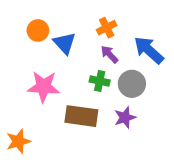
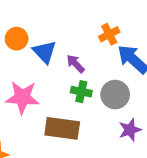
orange cross: (107, 28) -> (109, 34), moved
purple arrow: (109, 54) -> (75, 64), moved
purple star: (125, 117) -> (130, 130), moved

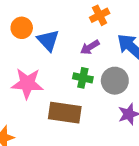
orange cross: (109, 34) -> (100, 15), moved
purple arrow: (75, 64) -> (90, 47), moved, turned -78

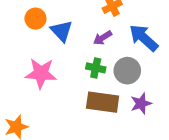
brown rectangle: (65, 113) -> (103, 102), moved

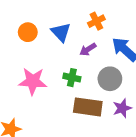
blue triangle: (61, 31) -> (61, 32), moved
green cross: (96, 68) -> (72, 78), moved

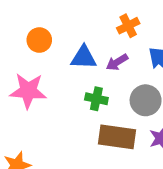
blue triangle: (61, 32) -> (84, 57), moved, turned -45
pink star: (33, 81) -> (28, 91), moved

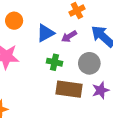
blue triangle: (84, 57) -> (46, 33), turned -30

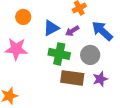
green cross: (55, 62) -> (59, 54), size x1.5

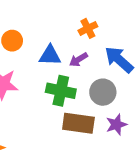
blue triangle: (51, 28) -> (50, 56), turned 30

